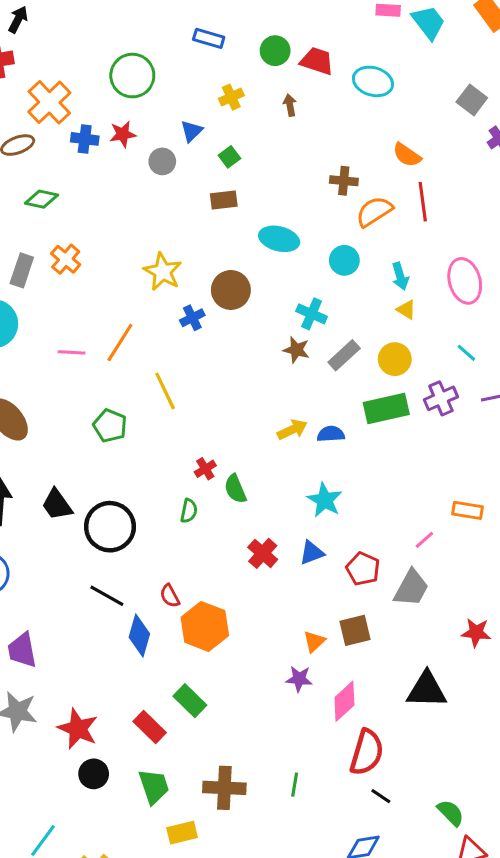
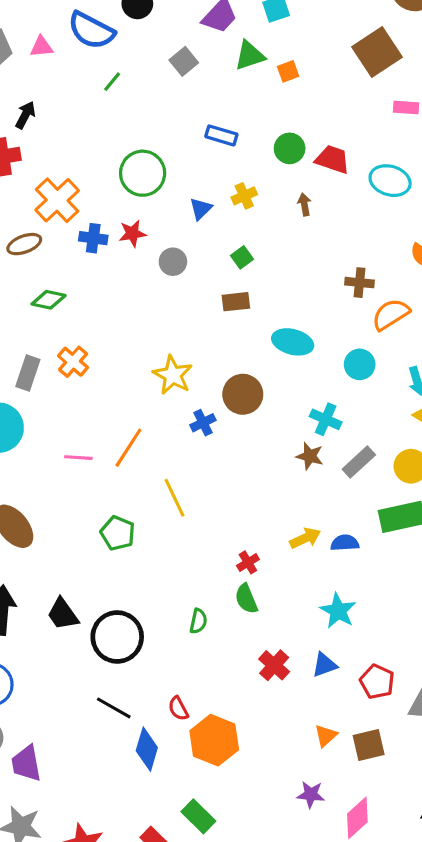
blue triangle: (192, 131) -> (201, 209), moved
red cross: (205, 469) -> (248, 562), moved
orange triangle: (314, 641) -> (326, 736), moved

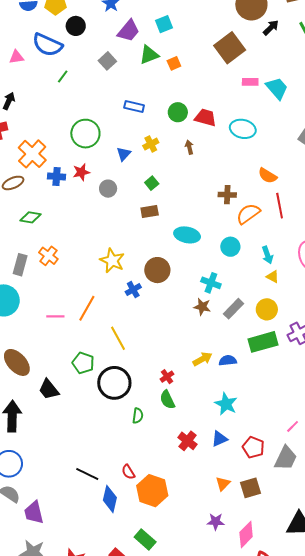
black trapezoid: (63, 614) -> (49, 389), moved
black circle: (117, 637) -> (114, 383), moved

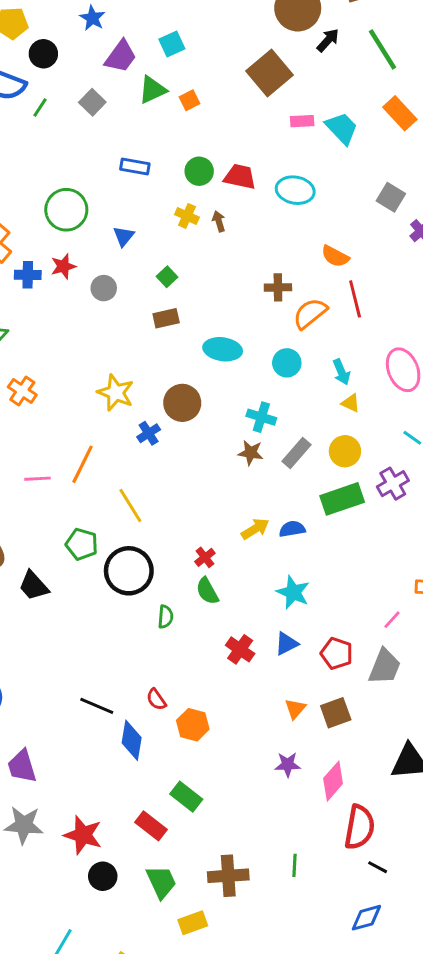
green line: (63, 76) -> (40, 107), moved
yellow cross: (151, 144) -> (187, 216), moved, turned -35
orange hexagon: (152, 491) -> (193, 725), size x0.7

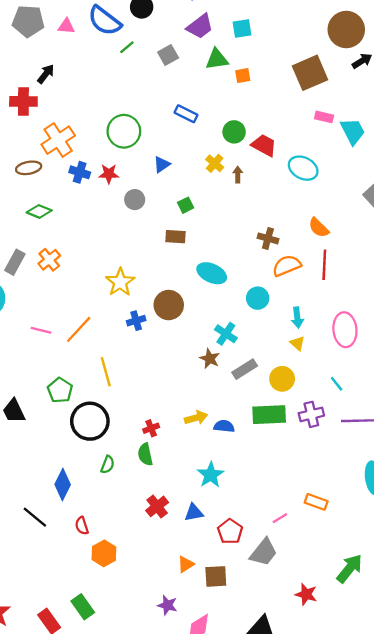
blue diamond: (132, 740) -> (63, 484), moved

